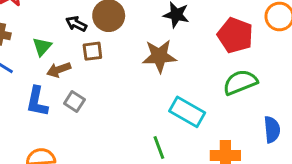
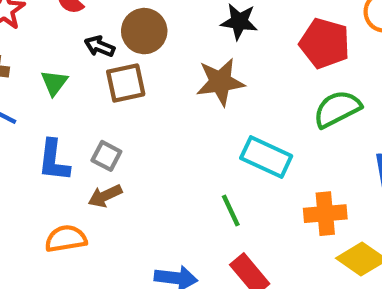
brown square: (92, 51) -> (126, 83), size x1.4
brown arrow: (59, 70) -> (105, 196), moved

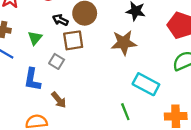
gray square: (106, 156) -> (57, 61), moved
brown arrow: (105, 196) -> (59, 100), turned -108

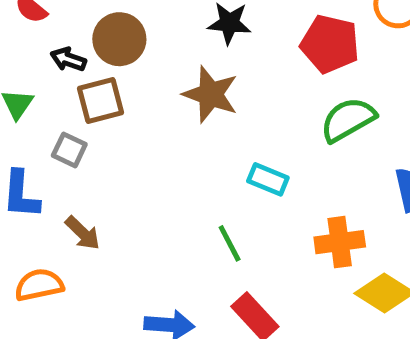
brown star: (124, 43) -> (211, 94), turned 30
cyan rectangle: (146, 84) -> (268, 179), size x0.7

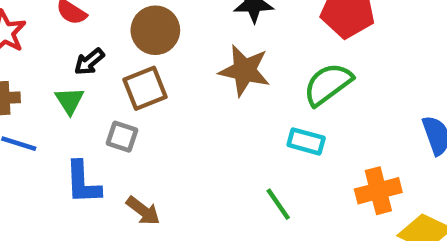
black arrow: (68, 59) -> (89, 62), moved, turned -52
green semicircle: (348, 120) -> (328, 84), moved

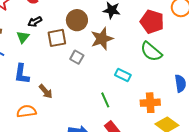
brown circle: (155, 30) -> (77, 20), moved
brown star: (244, 70) -> (102, 39), turned 30
green semicircle: (328, 84) -> (151, 52), moved, turned -115
gray square: (122, 137) -> (77, 57), moved

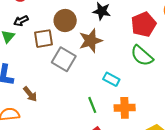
red pentagon: (152, 22) -> (144, 24), turned 30
gray square: (77, 57) -> (64, 59), size x1.6
orange cross: (150, 103) -> (125, 108), moved

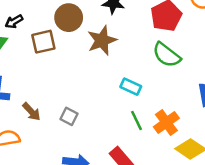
gray square: (64, 59) -> (69, 116), moved, size x0.6
green line: (92, 105) -> (137, 121), moved
orange cross: (125, 108) -> (166, 122), moved, turned -30

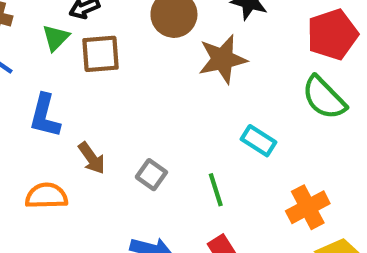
brown square: (43, 42) -> (100, 54), moved
green line: (137, 121) -> (216, 190), moved

